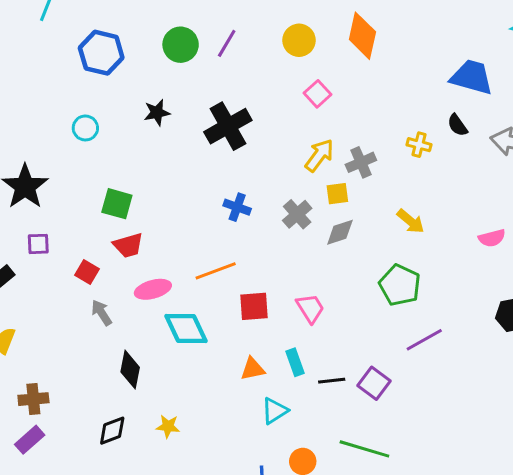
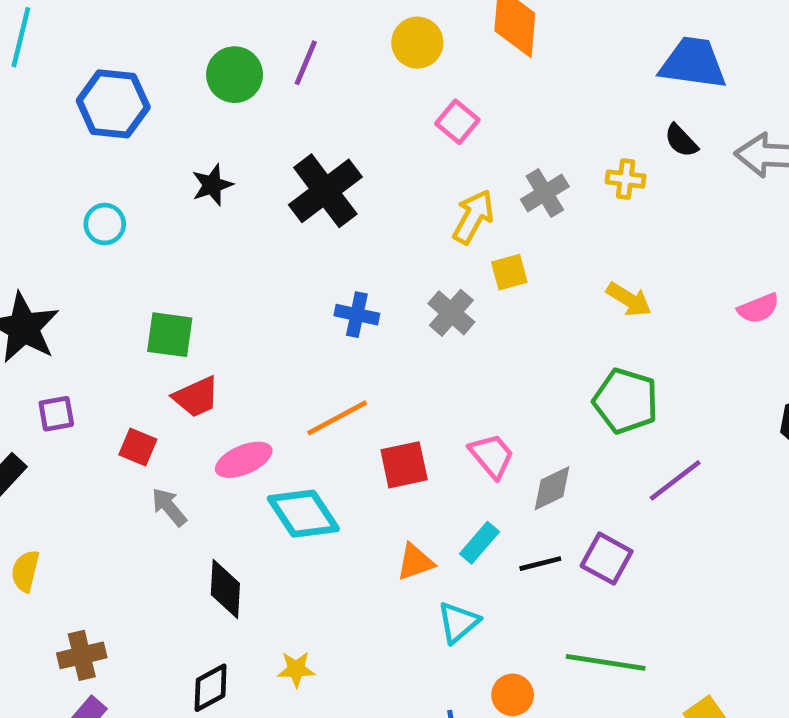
gray cross: (361, 162) -> (545, 193), moved
gray diamond: (340, 232) -> (552, 488), moved
cyan rectangle: (295, 362) -> (480, 543), turned 68

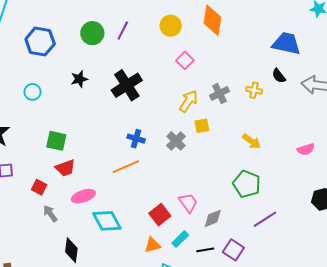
orange line: (337, 418) -> (126, 167), moved
red square: (404, 465) -> (160, 215), moved, turned -30

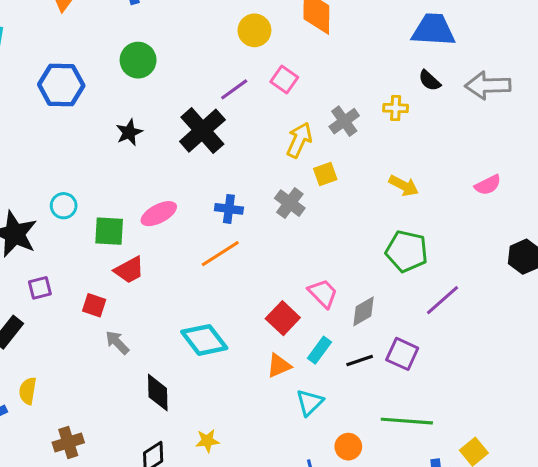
purple line: (123, 30) -> (234, 89), moved, turned 36
cyan circle: (33, 92) -> (64, 206), moved
pink ellipse: (83, 196) -> (159, 214), moved

